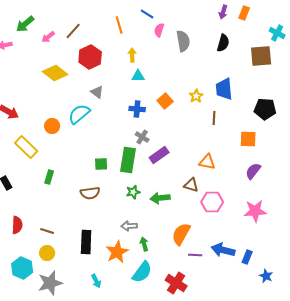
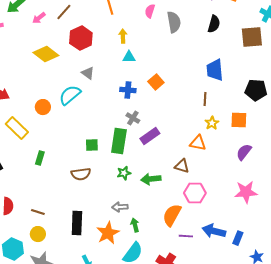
yellow star: (196, 96) -> (212, 123), moved
pink hexagon: (212, 202) -> (195, 193), moved

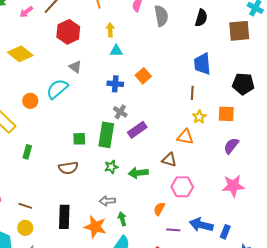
yellow diamond: (46, 54) -> (20, 54), moved
orange semicircle: (172, 215) -> (159, 209), size x0.6
orange star: (108, 233) -> (95, 227), turned -30

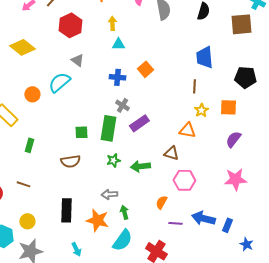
brown line: (25, 206) -> (23, 184), moved

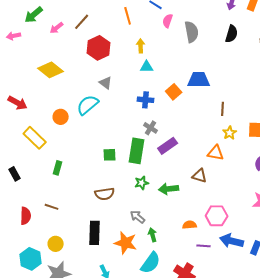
blue trapezoid: (204, 57) -> (199, 80), moved, turned 95
brown semicircle: (70, 161) -> (105, 194), moved
pink hexagon: (184, 180) -> (217, 216), moved
gray arrow: (109, 194) -> (138, 217), turned 42
orange semicircle: (161, 202) -> (190, 225), turned 56

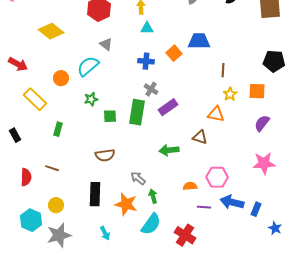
green star: (142, 183) -> (91, 99), moved

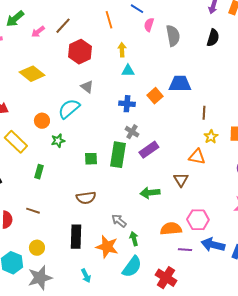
green star: (91, 99) -> (58, 141), moved
brown triangle: (200, 137) -> (181, 180), turned 42
orange semicircle: (190, 186) -> (171, 229), size x1.5

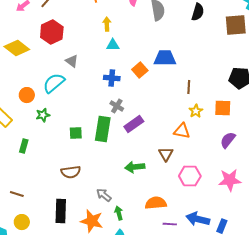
red hexagon: (80, 52) -> (52, 32), moved
brown line: (33, 211) -> (17, 194), moved
pink hexagon: (198, 220) -> (190, 176), moved

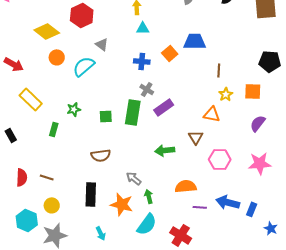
orange circle: (27, 95) -> (57, 57), moved
green star: (43, 115) -> (74, 109), moved

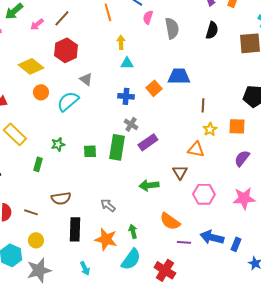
brown semicircle: (101, 155) -> (61, 198), moved
gray arrow: (134, 178) -> (108, 205), moved
orange semicircle: (186, 186) -> (170, 221), turned -140

